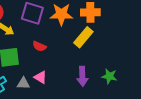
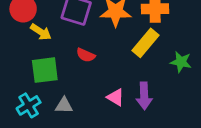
green star: (109, 76) -> (181, 62), moved
pink triangle: (40, 77) -> (116, 97), moved

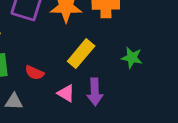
yellow rectangle: (146, 43) -> (81, 54), moved
red semicircle: (86, 55) -> (34, 73), moved

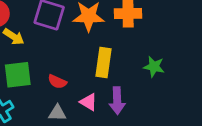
yellow rectangle: (81, 54) -> (104, 63), turned -32
gray triangle: (14, 102) -> (57, 113), moved

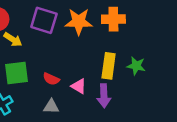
yellow rectangle: (104, 63) -> (109, 66), moved
pink triangle: (89, 102) -> (79, 86), moved

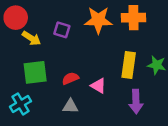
purple square: (44, 20) -> (62, 30), moved, size x0.6
red semicircle: (51, 79) -> (70, 78), turned 133
purple arrow: (104, 96) -> (136, 101), moved

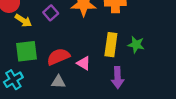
purple square: (62, 30) -> (51, 13), turned 32
red semicircle: (70, 78) -> (58, 57), size x1.5

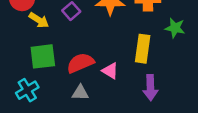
green star: (136, 45) -> (175, 28), moved

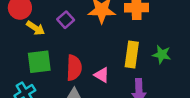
green star: (175, 28) -> (162, 55), moved
red semicircle: (80, 63) -> (74, 68), turned 115

